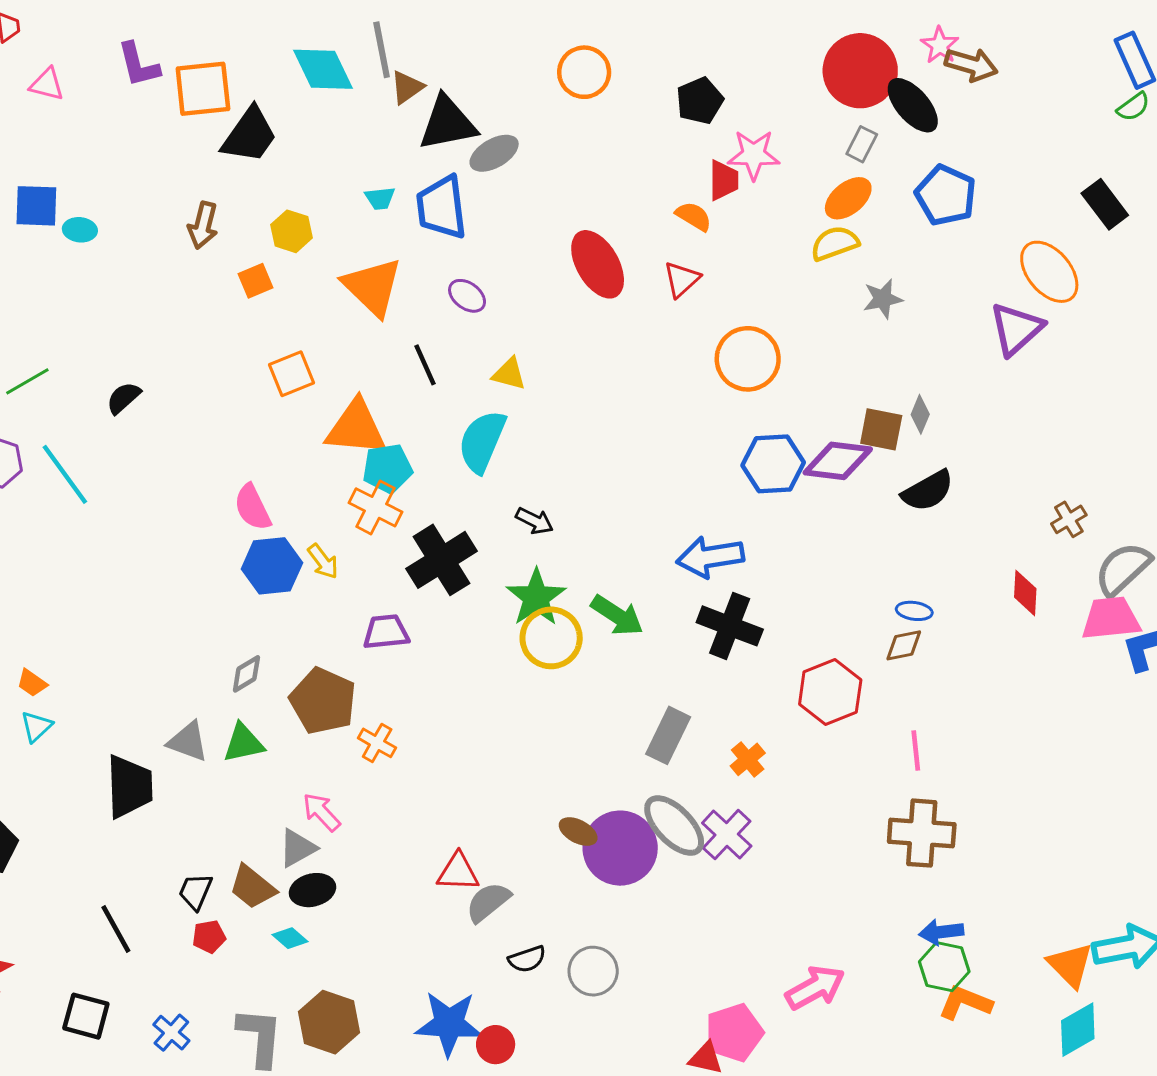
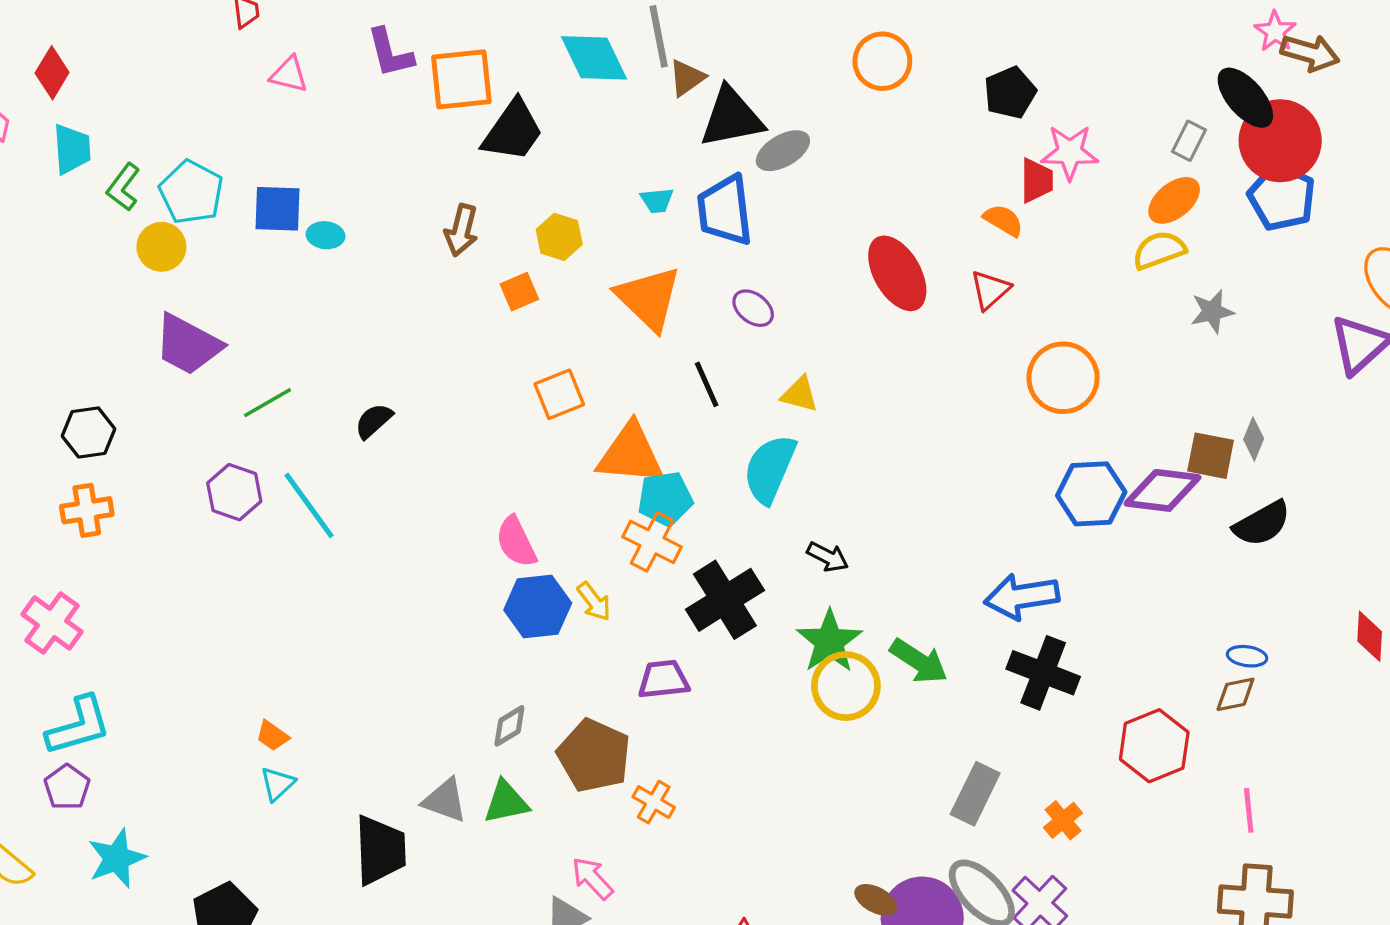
red circle: (860, 71) -> (1280, 141), moved

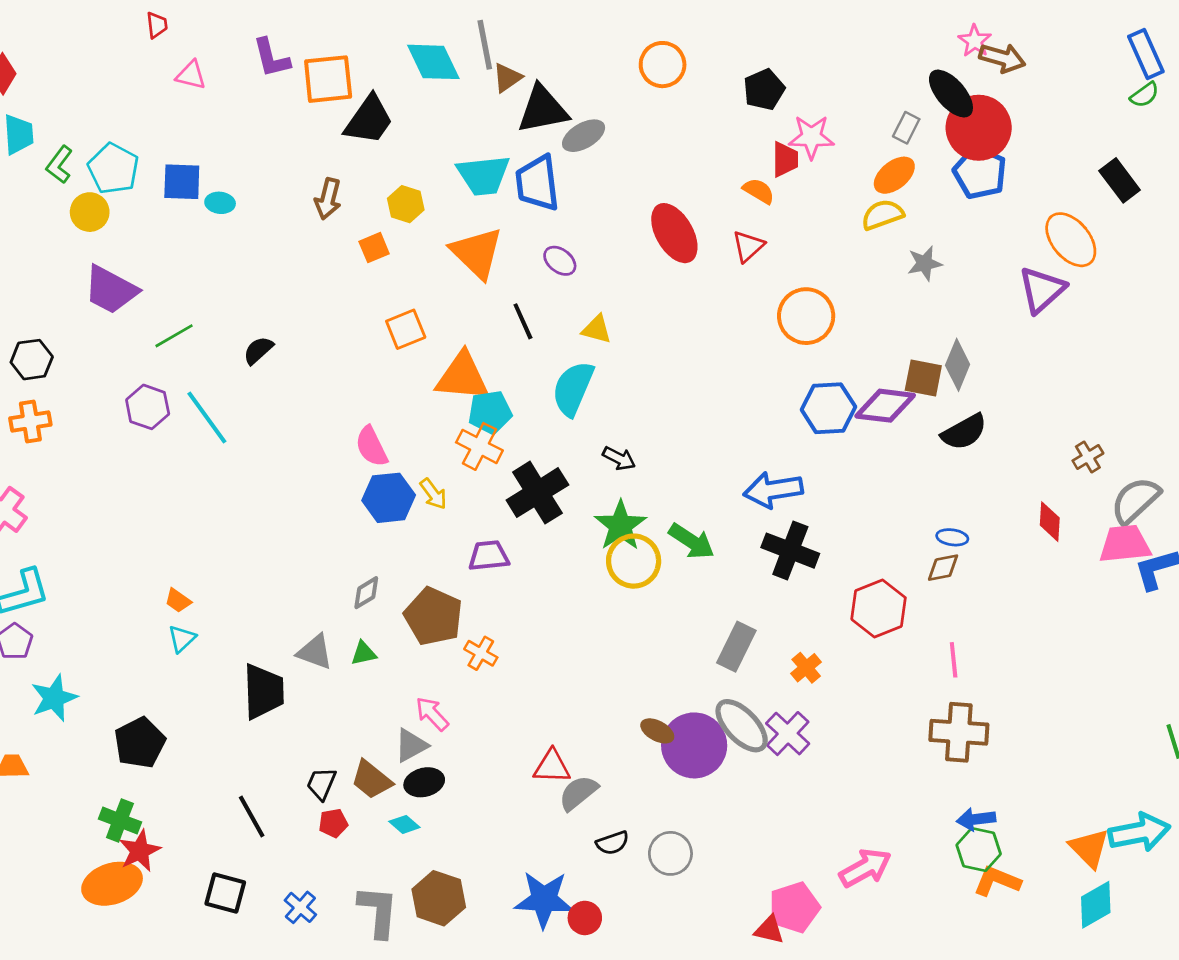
cyan trapezoid: (657, 200) -> (483, 175), size x2.0
gray diamond: (1254, 439) -> (958, 365), size x1.5
green triangle: (506, 802) -> (364, 653), size x0.7

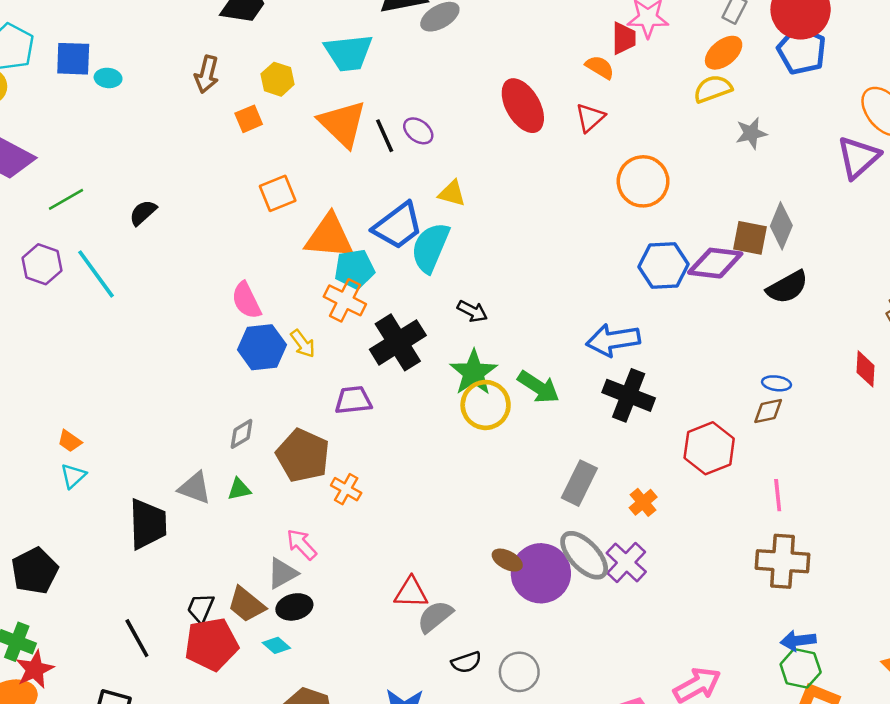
blue trapezoid: (537, 183) -> (398, 226), moved, turned -120
black line: (523, 321) -> (385, 136), moved
red pentagon: (333, 823) -> (211, 644), size x2.0

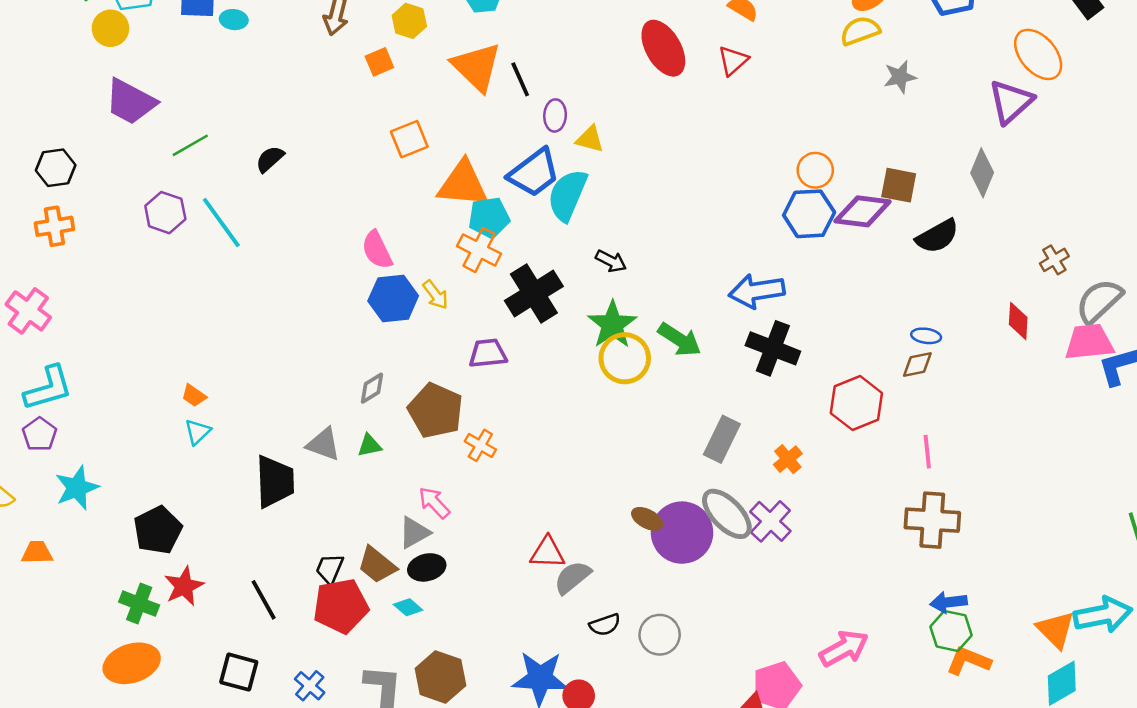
purple ellipse: (418, 131) -> (555, 115), moved, turned 56
orange circle: (643, 181) -> (815, 170), moved, size x0.7
gray diamond: (781, 226) -> (982, 173), moved
red star: (35, 669) -> (184, 586), moved

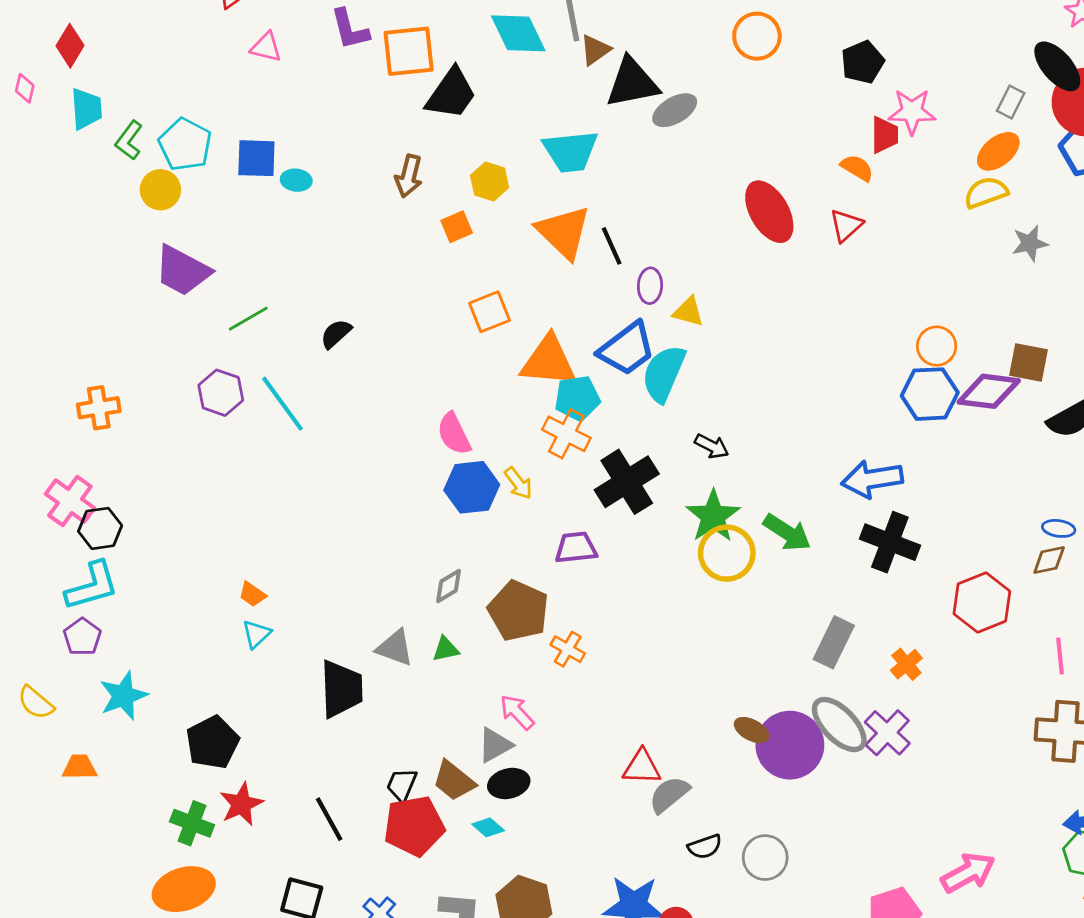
black hexagon: (56, 168) -> (100, 528), moved

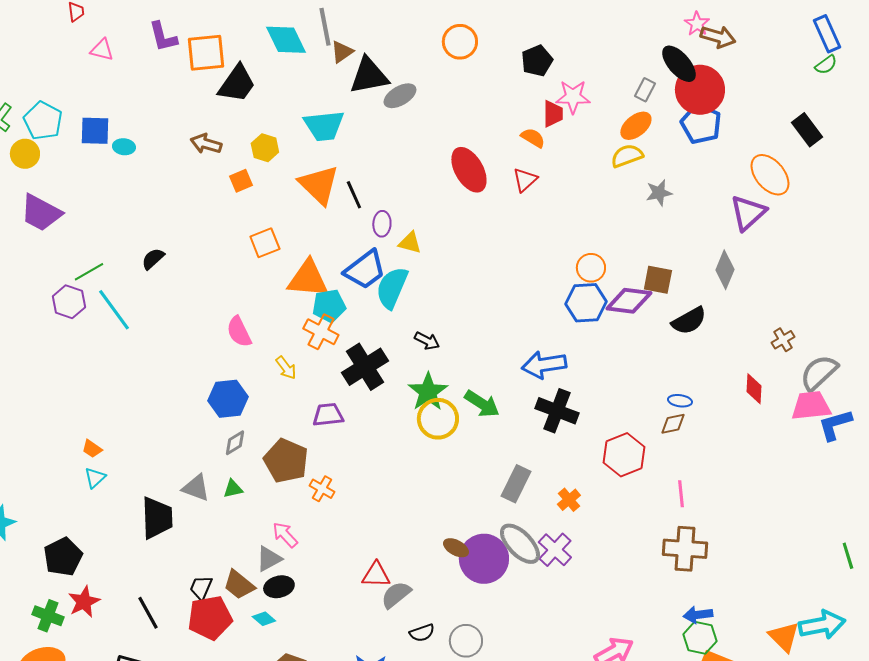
brown arrow: (409, 176) -> (206, 144), turned 92
green line: (248, 319) -> (89, 272), moved
blue hexagon: (472, 487) -> (228, 399), moved

